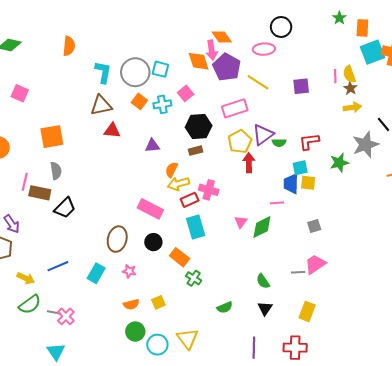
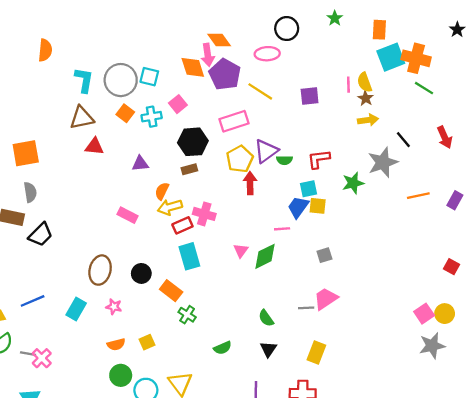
green star: (339, 18) -> (335, 18), moved
blue trapezoid: (291, 184) -> (298, 207), turned 35
pink rectangle: (150, 209) -> (128, 215), moved, size x0.7

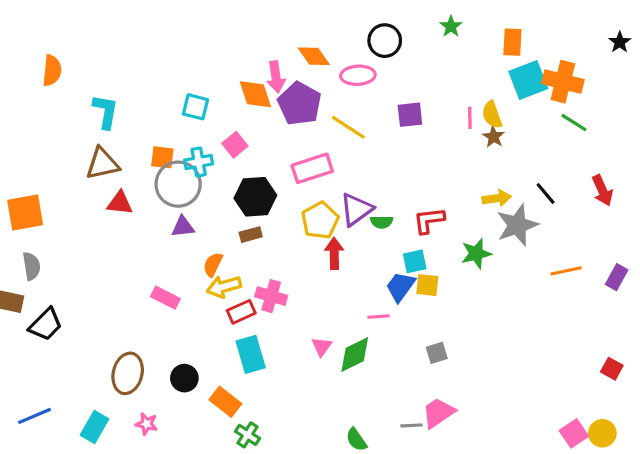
orange diamond: (219, 40) -> (314, 56), moved
gray circle: (121, 80) -> (178, 184), moved
purple square: (310, 96) -> (410, 115), moved
orange square: (125, 113) -> (162, 157), turned -30
yellow arrow: (368, 120) -> (497, 198), moved

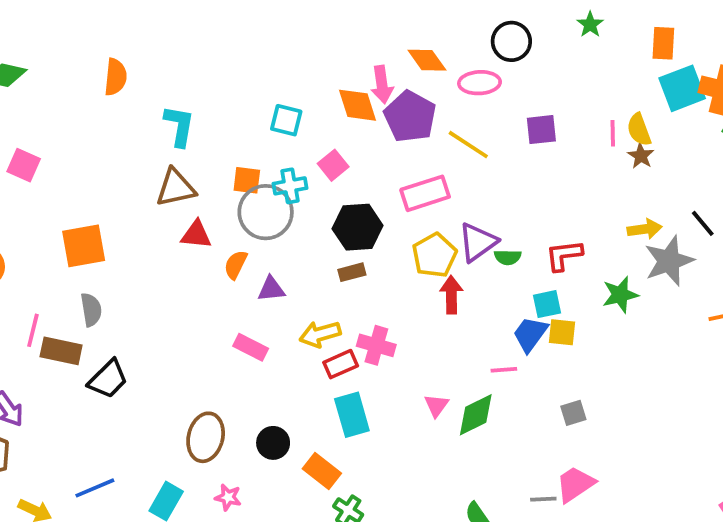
purple triangle: (183, 227) -> (271, 289), moved
orange semicircle: (213, 265) -> (236, 265), moved

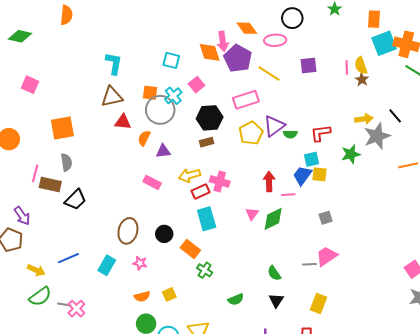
orange semicircle: (116, 77) -> (66, 15), moved
cyan cross: (290, 186) -> (173, 96), turned -30
red arrow: (451, 295) -> (269, 181), moved

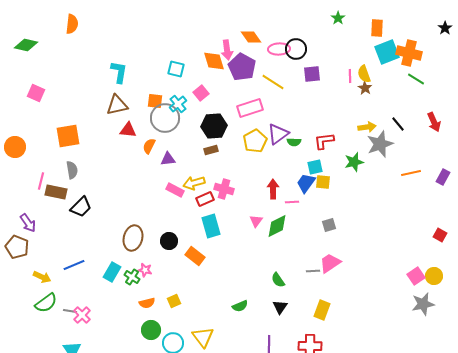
black circle: (292, 18) -> (296, 49), moved
pink rectangle: (152, 182) -> (175, 190), moved
green cross: (205, 270) -> (132, 277), moved

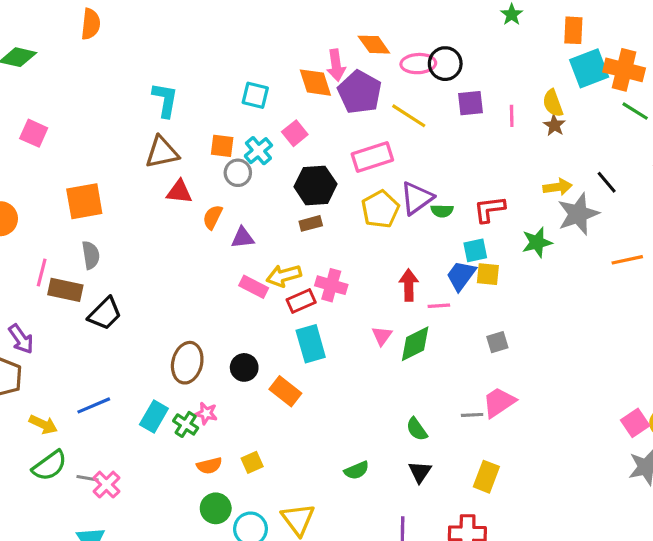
pink line: (350, 76) -> (512, 116), moved
gray circle: (165, 118) -> (238, 173), size x0.6

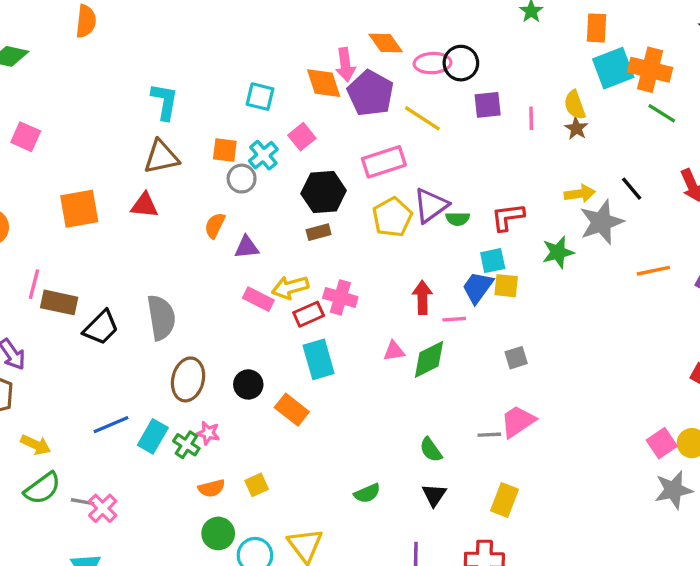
red triangle: (179, 192) -> (144, 205), moved
gray semicircle: (91, 255) -> (161, 318), moved, size x1.5
pink triangle: (382, 336) -> (394, 351), turned 45
blue line: (94, 405) -> (111, 425), moved

